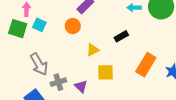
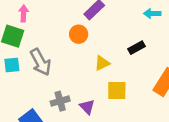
cyan square: (39, 25) -> (12, 65), moved, turned -32
gray arrow: (39, 64) -> (41, 62), moved

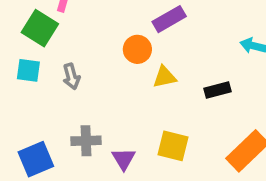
gray arrow: (41, 62) -> (71, 76), size x0.6
yellow triangle: (102, 63) -> (165, 77), moved

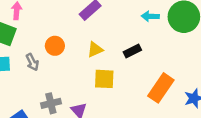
orange circle: (137, 49) -> (55, 46), moved
yellow square: (173, 146) -> (104, 79), moved

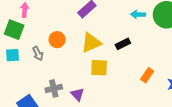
yellow triangle: (95, 50) -> (91, 43), size x1.5
orange rectangle: (161, 88) -> (147, 75), size x0.6

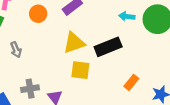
orange circle: (57, 40) -> (38, 14), moved
black rectangle: (123, 44) -> (108, 47), size x1.6

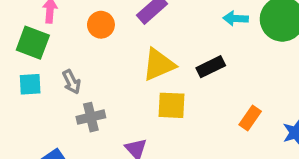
black rectangle: (108, 47) -> (211, 67), size x0.7
gray cross: (30, 89) -> (91, 117), moved

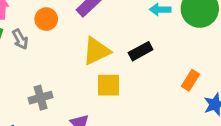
gray arrow: (71, 82) -> (20, 39), moved
orange rectangle: (250, 118) -> (190, 80), moved

